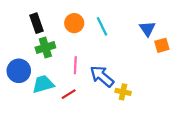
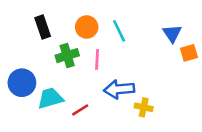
green cross: (45, 48) -> (67, 56), moved
pink line: (75, 65) -> (97, 59), moved
blue arrow: (102, 76) -> (119, 89), turned -45

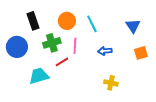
orange square: (189, 53) -> (141, 53), moved
blue circle: (22, 83) -> (17, 47), moved
blue arrow: (119, 89) -> (105, 51), moved, size x0.6
red line: (80, 110) -> (62, 62), moved

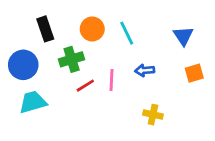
pink line: (75, 46) -> (112, 80), moved
cyan trapezoid: (39, 76) -> (33, 102), moved

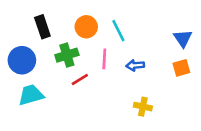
blue triangle: (183, 36) -> (183, 38), moved
pink line: (112, 80) -> (104, 59), moved

